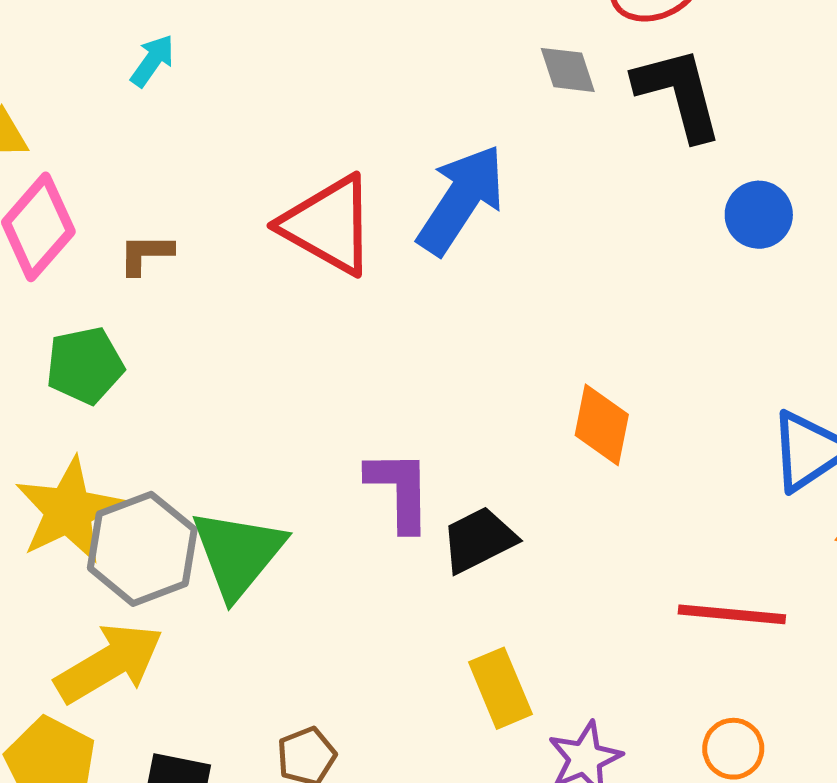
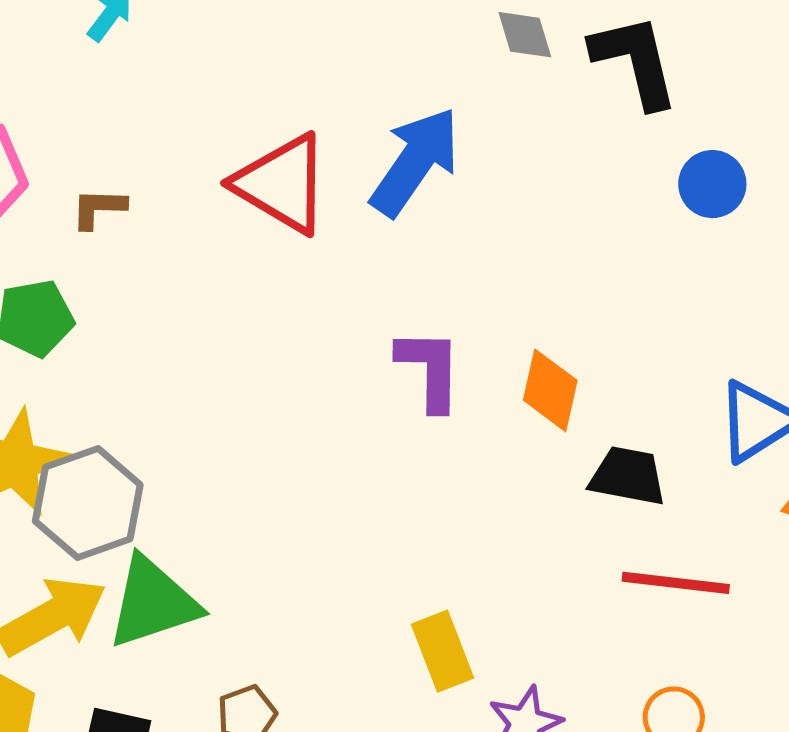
purple L-shape: (399, 490) -> (430, 369), moved
black trapezoid: (479, 540) -> (628, 476), moved, turned 36
green triangle: (238, 553) -> (153, 602), moved, turned 31

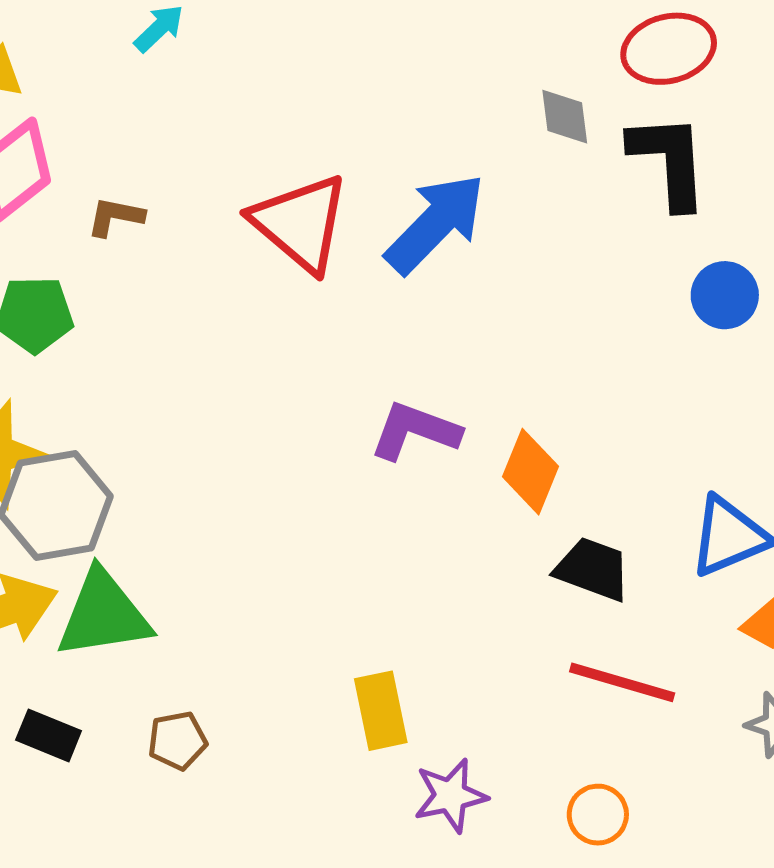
purple L-shape: (430, 369) -> (415, 431), turned -80

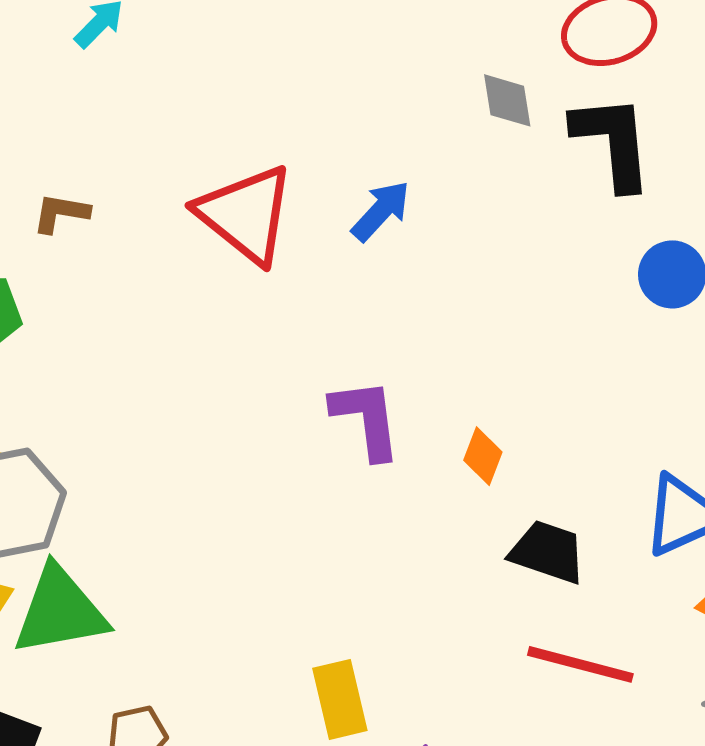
blue arrow: (435, 224) -> (381, 211), size x0.6
purple L-shape: (415, 431) -> (366, 419), turned 64
orange diamond: (531, 472) -> (483, 456), size x0.7

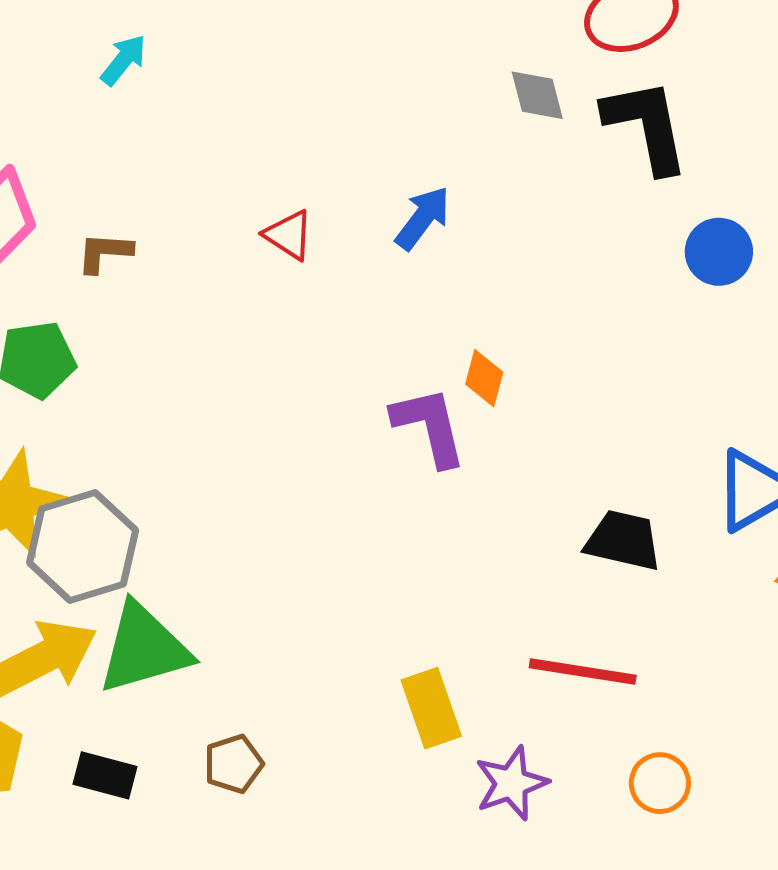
red triangle: (246, 214) -> (289, 235), size x0.5
orange diamond: (483, 456) -> (484, 378), moved
red line: (580, 664) -> (583, 672), moved

